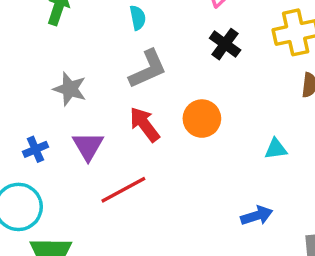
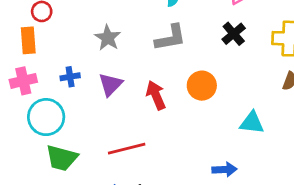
red arrow: (145, 124) -> (156, 95), moved
cyan triangle: (276, 149) -> (252, 123), size x1.4
red line: (123, 190) -> (127, 149), moved

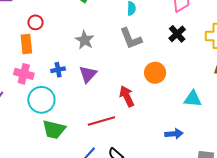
gray L-shape: (170, 38) -> (131, 38), turned 80
pink cross: (23, 81) -> (24, 74), turned 30
red arrow: (156, 95) -> (127, 96), moved

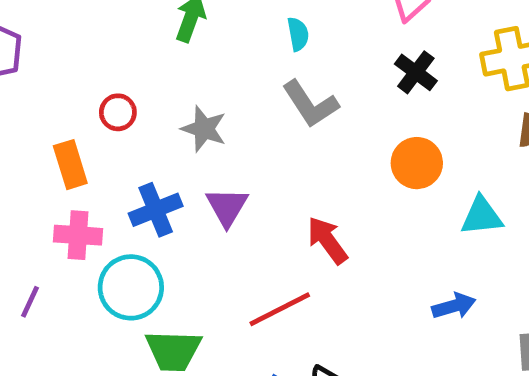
red circle: (36, 22) -> (118, 112), moved
blue cross: (58, 70) -> (156, 210), size x1.5
orange circle: (155, 73) -> (417, 163), moved

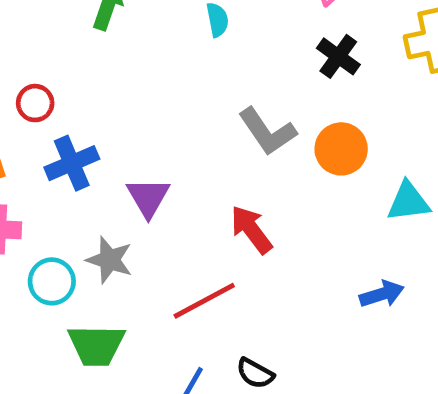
gray L-shape: (310, 104) -> (267, 132), moved
gray star: (204, 129) -> (109, 260), moved
blue cross: (156, 210) -> (72, 163), moved
cyan circle: (131, 287) -> (52, 281), size x0.7

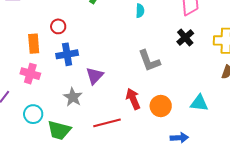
orange circle: (341, 149) -> (161, 106), moved
cyan circle: (52, 281) -> (33, 114), moved

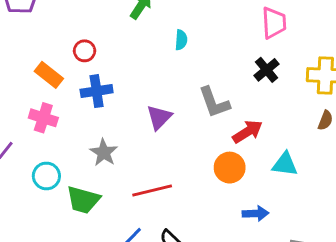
cyan semicircle: (140, 11) -> (181, 40), moved
orange rectangle: (34, 44) -> (49, 75), turned -48
purple triangle: (95, 76) -> (159, 117), moved
red arrow: (133, 99) -> (248, 132), moved, turned 80

